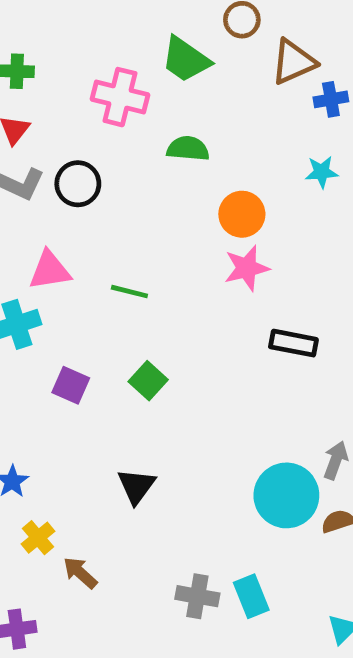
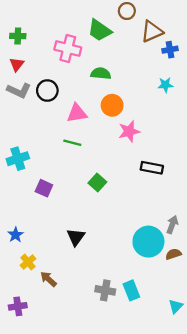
orange circle: (242, 214) -> (112, 105), moved
pink triangle: (50, 270) -> (77, 113), moved
green square: (148, 381) -> (97, 183), moved

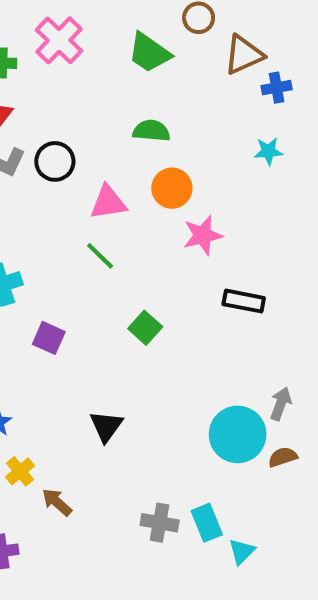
pink cross: (68, 48) -> (59, 40), moved, turned 30
green line: (72, 143) -> (100, 256), turned 30
cyan triangle: (176, 306) -> (242, 551), moved

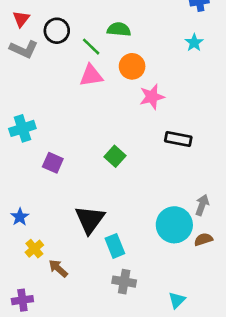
cyan star: (268, 151) -> (194, 43), turned -30
black circle: (55, 161) -> (57, 31), moved
green line: (100, 256) -> (91, 47), moved
black triangle: (106, 426) -> (90, 220), size x1.4
cyan rectangle: (207, 523) -> (115, 246), moved

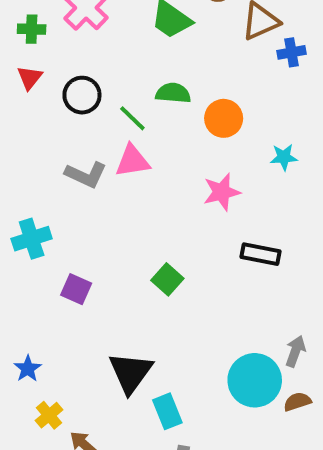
cyan star: (194, 43) -> (284, 157), moved, turned 30
gray L-shape: (24, 49) -> (86, 175), moved
orange circle: (132, 66) -> (224, 118), moved

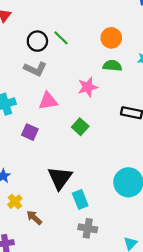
green semicircle: (173, 93) -> (112, 66), moved
black circle: (82, 95) -> (37, 41), moved
pink triangle: (132, 161) -> (48, 101), moved
pink star: (222, 192) -> (88, 87), moved

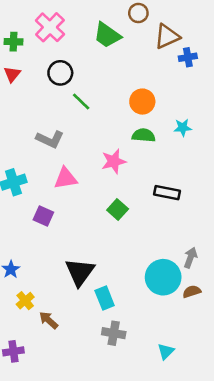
black circle: (37, 41) -> (60, 73), moved
green square: (80, 127) -> (118, 210), moved

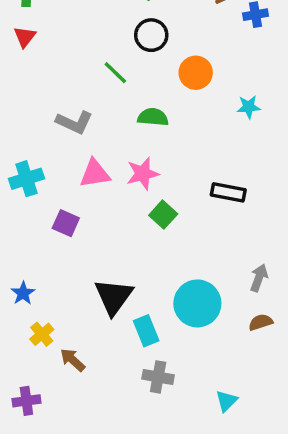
black circle: (60, 73) -> (151, 35), moved
green semicircle: (144, 135) -> (153, 117), moved
pink star: (114, 161) -> (143, 174), moved
cyan circle: (163, 277) -> (197, 303), moved

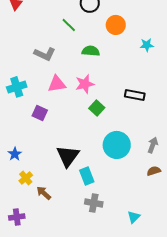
cyan circle: (197, 303) -> (117, 145), moved

